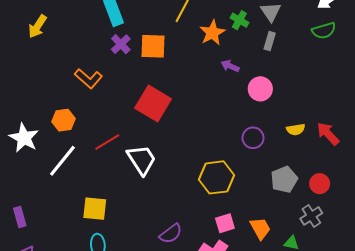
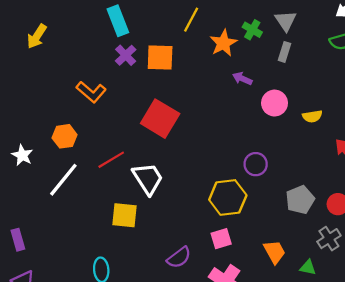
yellow semicircle: (296, 129) -> (312, 116), moved
white star: (24, 138) -> (22, 155), size x0.7
purple circle: (253, 138) -> (256, 164), moved
yellow square: (95, 209) -> (125, 215), moved
pink square: (225, 223) -> (221, 239), moved

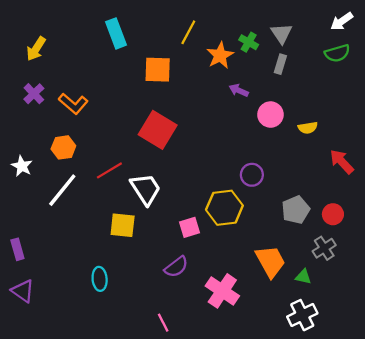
purple cross: (126, 55) -> (34, 94), moved
orange L-shape: (91, 92) -> (73, 104), moved
pink square: (221, 239) -> (189, 227), moved
orange trapezoid: (275, 252) -> (270, 261), size x1.4

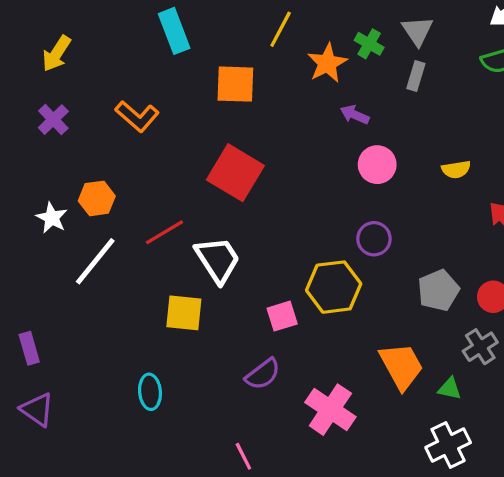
orange L-shape: (73, 104) -> (137, 116), moved
pink circle: (270, 115) -> (377, 165), moved
white star: (22, 166) -> (52, 218), moved

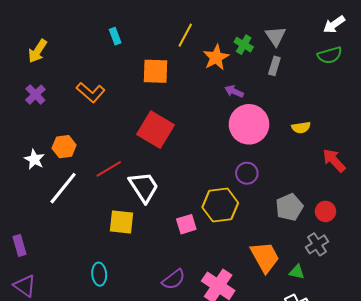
cyan rectangle: (174, 31) -> (115, 36), size x0.6
pink circle: (377, 165) -> (249, 124), size x1.6
purple semicircle: (263, 374) -> (174, 279), moved

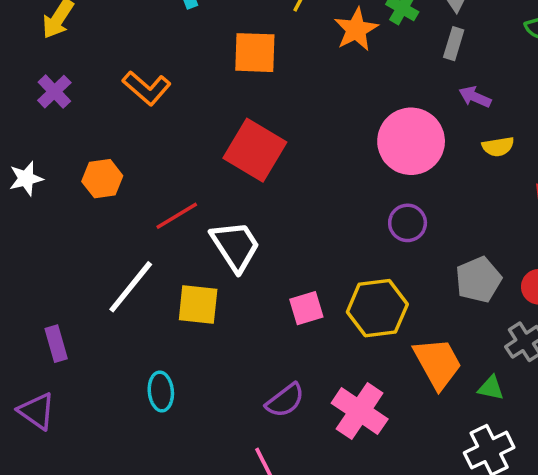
purple arrow: (234, 91) -> (475, 97), moved
white star: (34, 159) -> (26, 179), moved, turned 30
white line: (63, 188) -> (131, 287), moved
yellow hexagon: (220, 205) -> (377, 308), moved
purple rectangle: (19, 245) -> (56, 344), moved

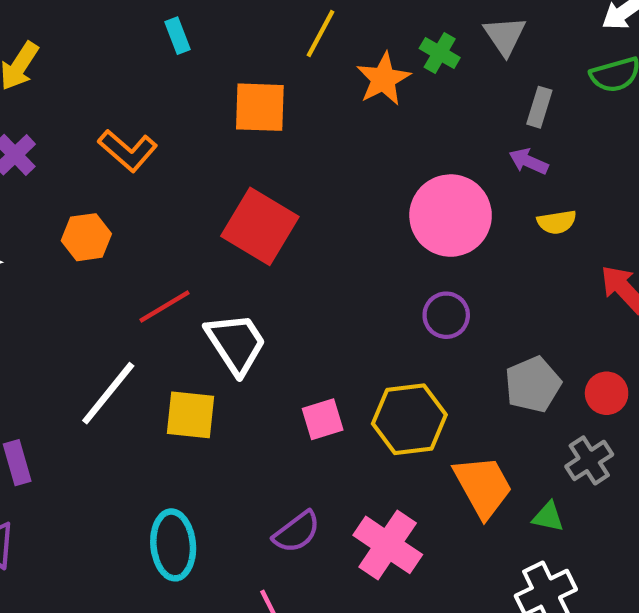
gray rectangle: (454, 44) -> (539, 107), moved
orange hexagon: (102, 179) -> (86, 237), moved
cyan ellipse: (161, 391) -> (173, 545), moved, size x1.4

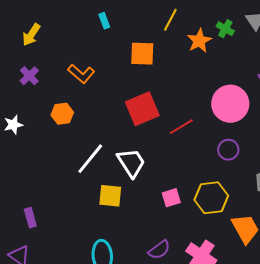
red square: (260, 226) -> (142, 109), turned 36
red line: (164, 307) -> (181, 127), moved
white line: (108, 393) -> (90, 159), moved

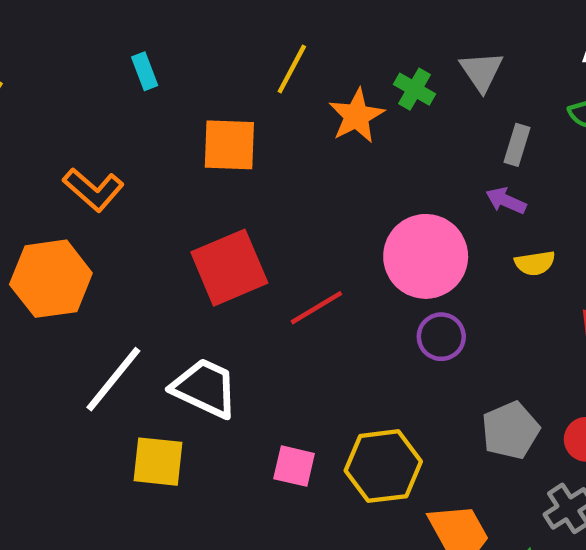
orange hexagon: (62, 114) -> (51, 279), size x1.6
purple circle: (228, 150) -> (441, 337), moved
white trapezoid: (131, 163) -> (205, 388), turned -32
pink square: (171, 198) -> (294, 466), turned 30

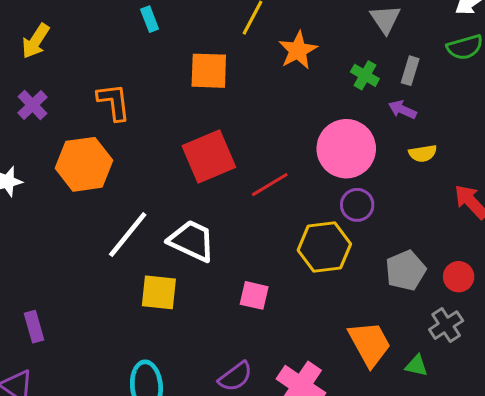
green cross: (414, 89) -> (365, 75), moved
orange L-shape: (93, 189) -> (114, 102), turned -138
yellow hexagon: (383, 466) -> (324, 247), moved

